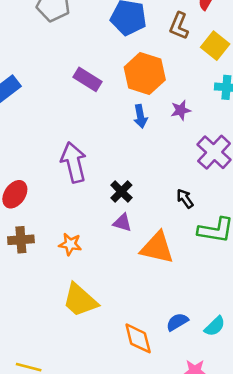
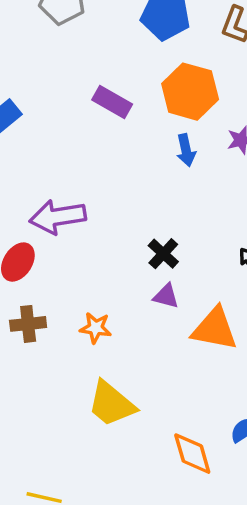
purple arrow: (74, 162) -> (58, 217), moved, turned -84

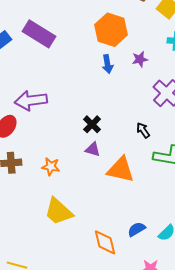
purple rectangle: (112, 102) -> (39, 34), moved, size x1.4

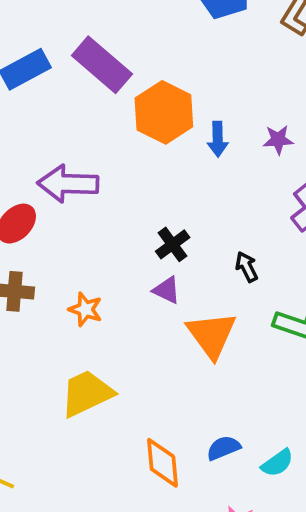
orange hexagon: (111, 30) -> (164, 112), moved
black arrow: (143, 130) -> (247, 267), moved
orange triangle: (121, 170) -> (212, 335), turned 32
yellow trapezoid: (58, 211) -> (87, 393), turned 104

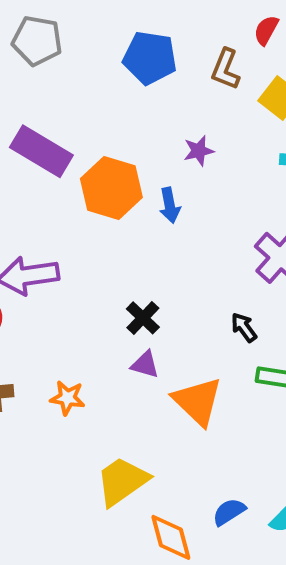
purple star: (278, 140) -> (199, 151), moved
black arrow: (247, 267) -> (244, 327), moved
yellow trapezoid: (87, 393) -> (122, 481), moved

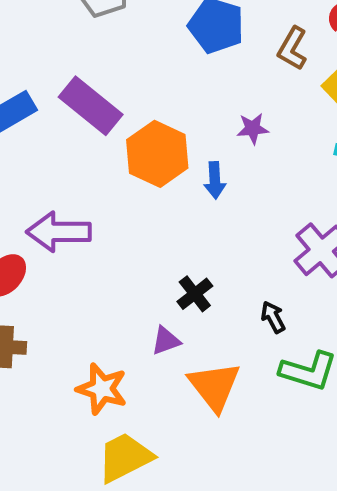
black cross: (143, 318) -> (195, 294), moved
purple triangle: (145, 365) -> (166, 341), turned -44
orange star: (67, 398) -> (102, 389), moved, size x1.4

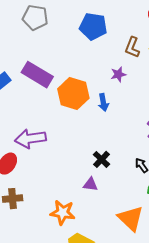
brown L-shape: (293, 48) -> (132, 47), moved
purple triangle: (166, 341) -> (91, 184), turned 35
orange triangle: (214, 386) -> (131, 218), moved

